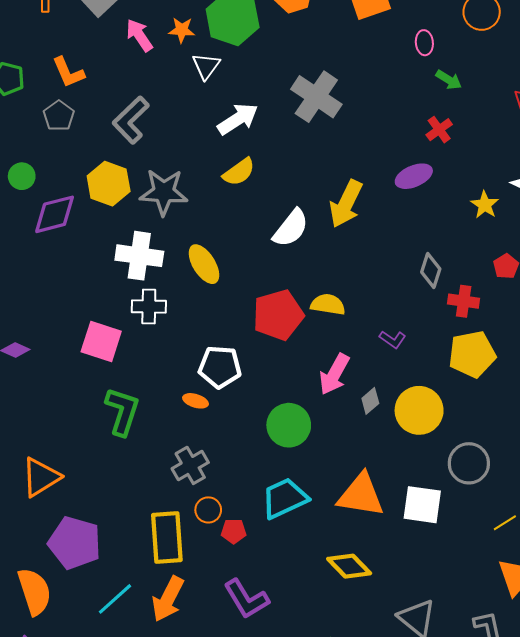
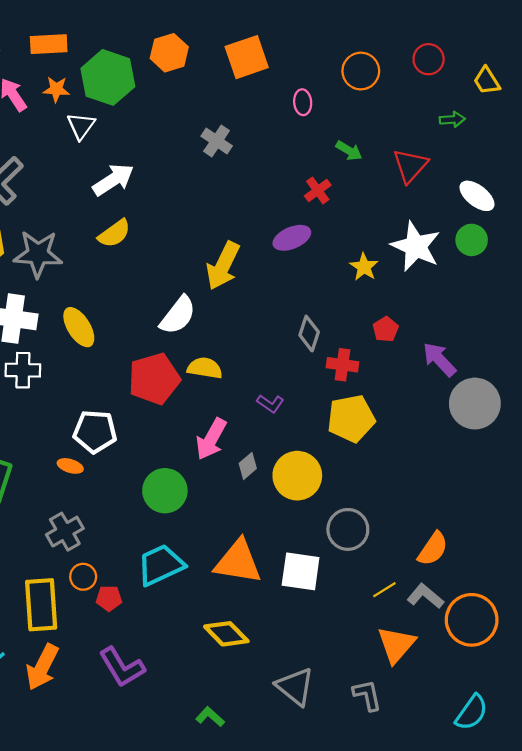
green arrow: (449, 80) -> (349, 151), moved
gray cross: (316, 97) -> (217, 141), moved, size x0.6
white semicircle: (291, 228) -> (178, 315), moved

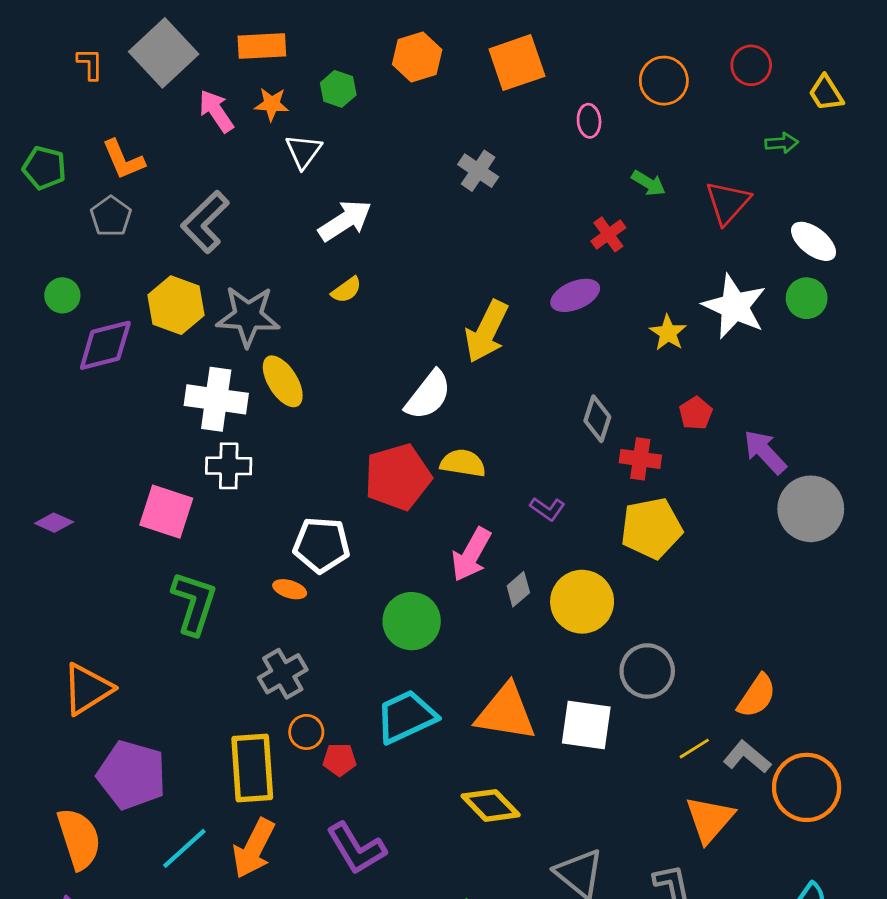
green hexagon: (108, 77) -> (338, 89), size x0.5
yellow semicircle: (114, 234) -> (346, 290), size x0.7
yellow ellipse: (79, 327) -> (283, 381), moved

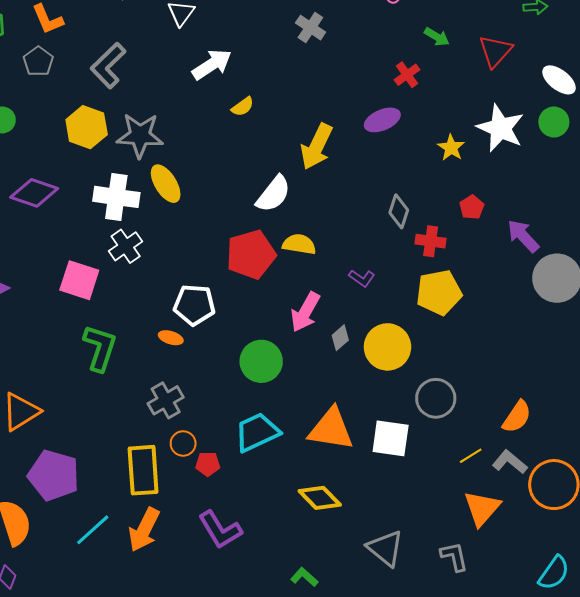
yellow semicircle: (346, 290) -> (243, 107), moved
purple diamond: (105, 345) -> (34, 193), moved, turned 33
white cross: (229, 466) -> (126, 246), turned -36

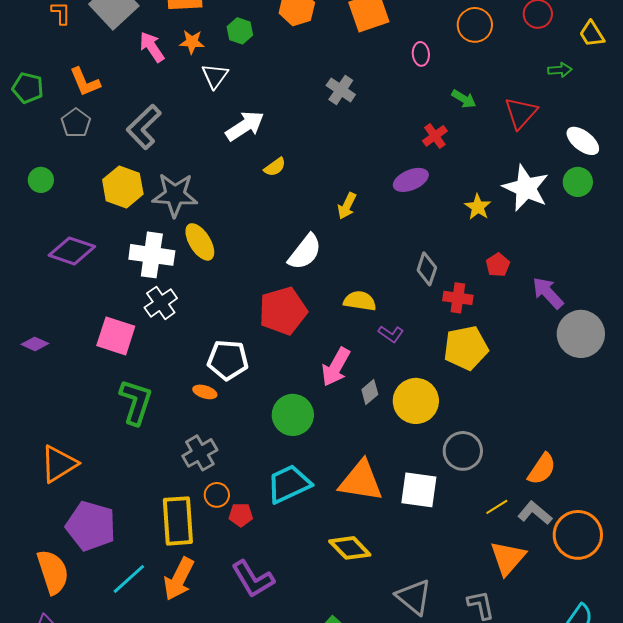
yellow arrow: (317, 147) -> (347, 206), size x0.6
yellow semicircle: (299, 244) -> (360, 301), moved

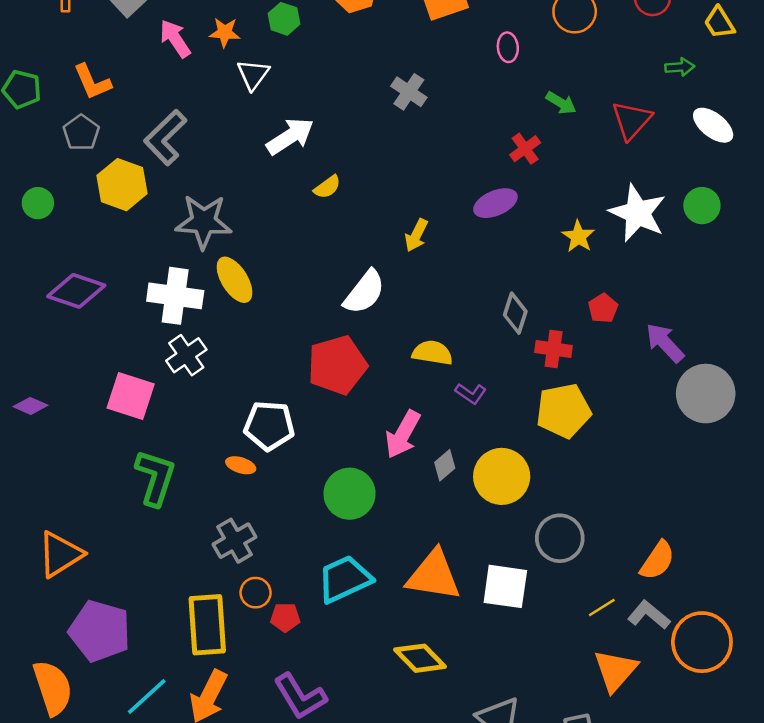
white ellipse: (583, 141) -> (713, 125), moved
yellow hexagon: (123, 187) -> (122, 185), moved

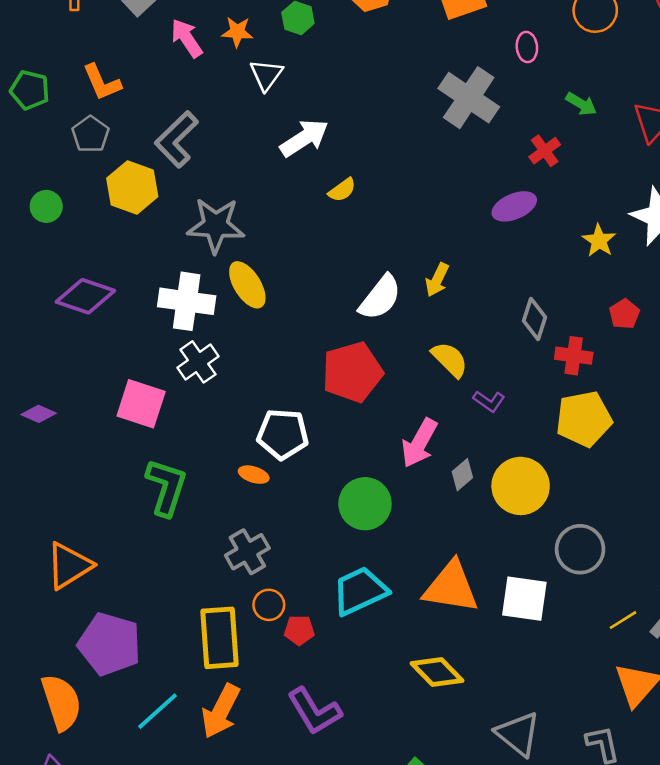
gray cross: (409, 92) -> (469, 98), moved, size x1.6
yellow arrow: (416, 235) -> (437, 280), moved
yellow semicircle: (432, 353) -> (450, 359), turned 36

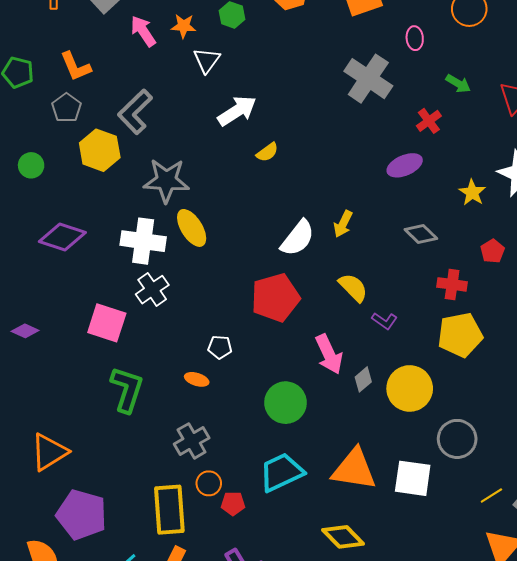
gray diamond: (534, 319) -> (421, 234), moved, turned -64
white pentagon: (283, 434) -> (220, 347), size x0.6
pink arrow: (419, 443) -> (329, 354), turned -54

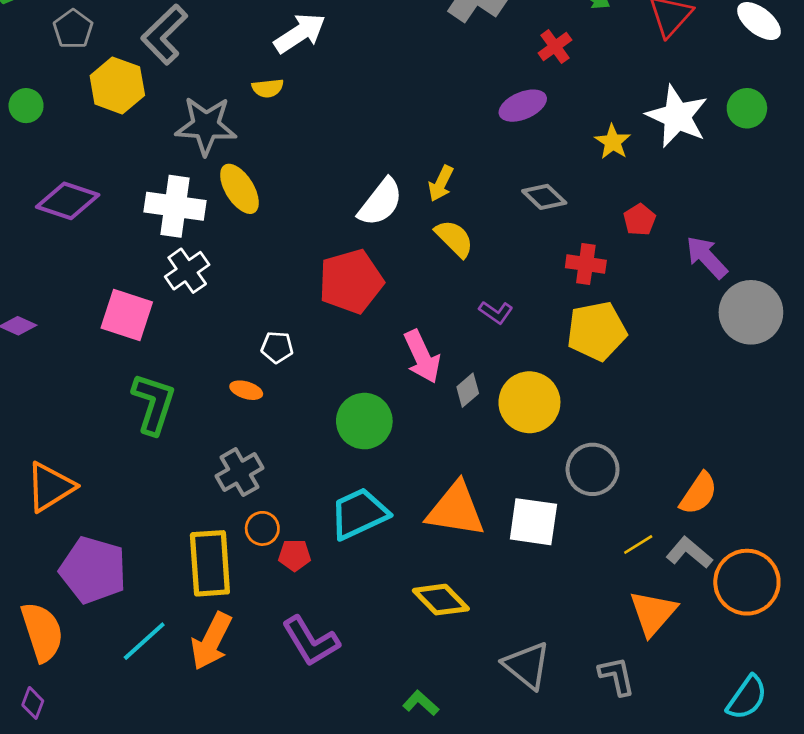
yellow semicircle: (267, 152) -> (268, 88), moved, turned 30
yellow semicircle: (353, 288) -> (454, 238), moved

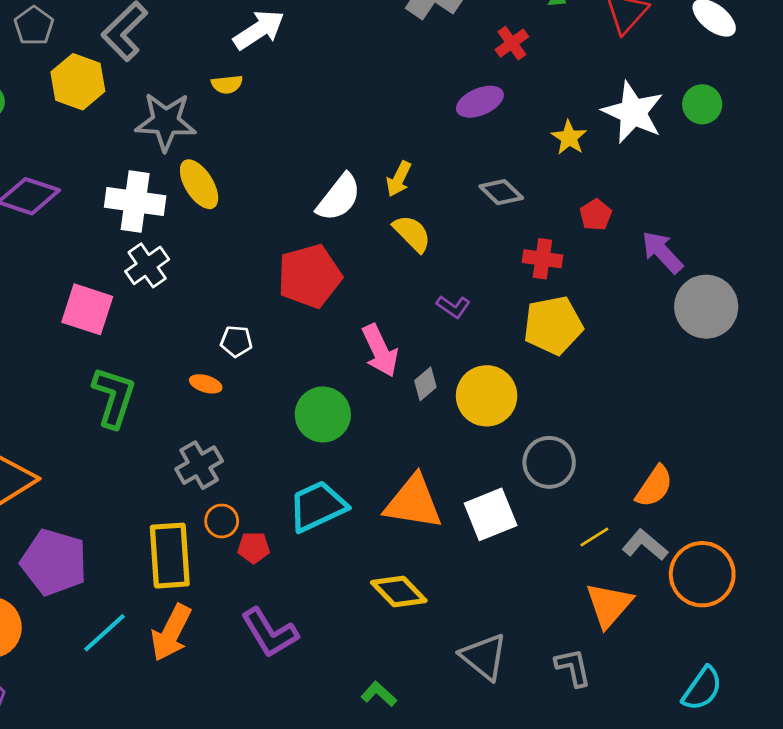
white square: (533, 522) -> (491, 514), turned -30

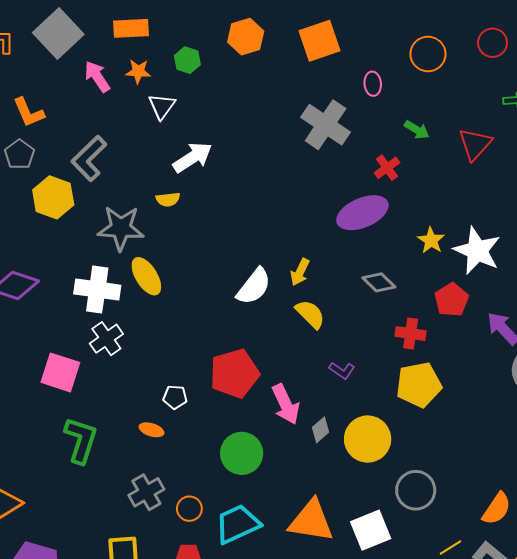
purple ellipse: (480, 102) -> (362, 213), size x1.4
white star: (633, 112) -> (477, 251), moved
red pentagon: (596, 215) -> (452, 300), size x1.4
red pentagon: (310, 276) -> (234, 373), moved
orange circle: (222, 521) -> (189, 509), moved

